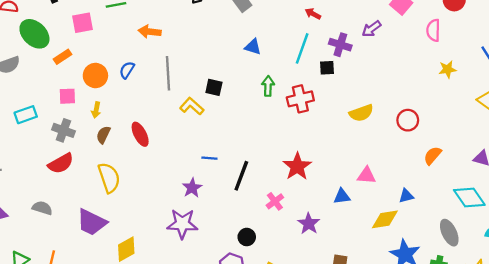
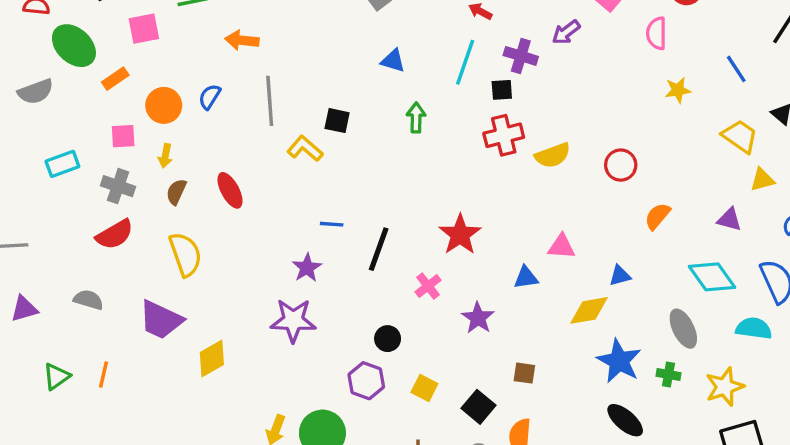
red cross: (300, 99) -> (504, 135), moved

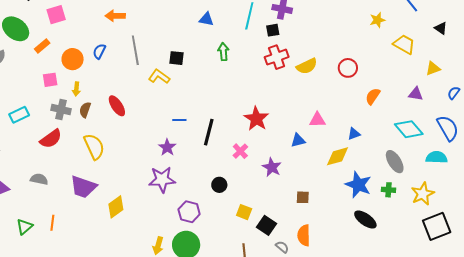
yellow trapezoid: (740, 136) -> (404, 44), moved
cyan rectangle: (62, 164) -> (19, 115), moved
gray cross: (118, 186) -> (61, 109), moved
purple hexagon: (366, 381) -> (189, 212), moved
black square: (478, 407) -> (267, 225), moved

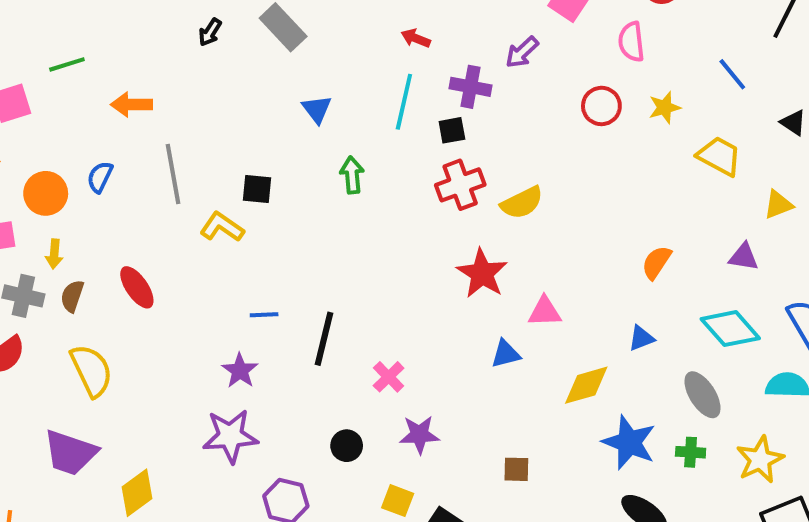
blue triangle: (206, 19) -> (317, 109), turned 42
red circle: (348, 68) -> (601, 106), moved
red star: (256, 119) -> (482, 273), moved
blue triangle: (354, 134) -> (641, 338), moved
purple star: (272, 167) -> (419, 435), moved, turned -30

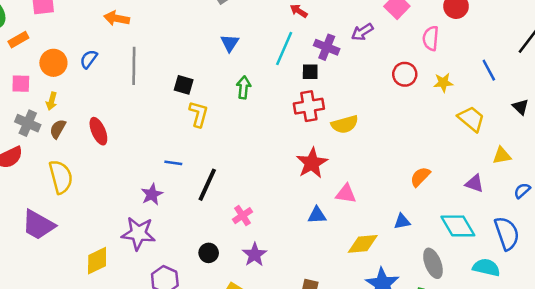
yellow L-shape: (222, 227) -> (199, 114), moved, turned 60
purple star: (419, 435) -> (255, 255), turned 30
yellow diamond: (137, 493) -> (97, 261), moved

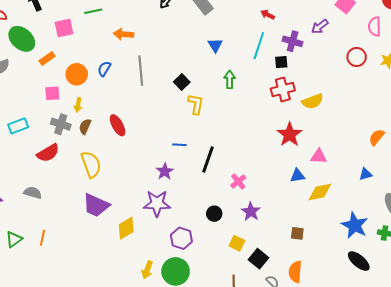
black square: (184, 85) -> (182, 82), turned 35
purple trapezoid: (38, 225) -> (96, 205), moved
yellow diamond: (363, 244) -> (320, 192), moved

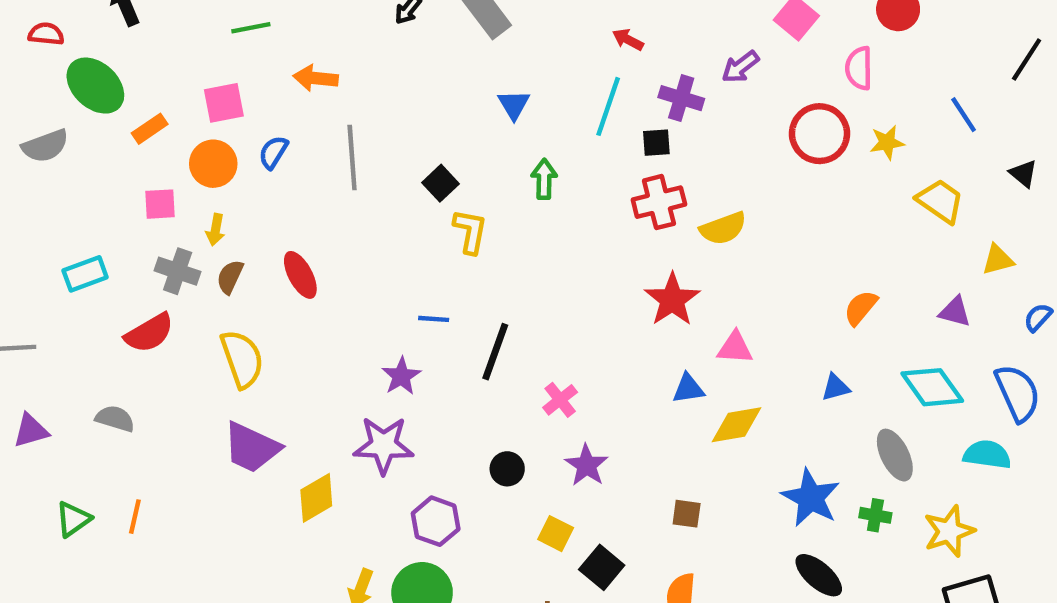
pink square: (64, 28) -> (224, 103), moved
red circle: (357, 57) -> (819, 134), size x1.4

